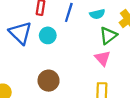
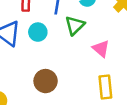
green triangle: (108, 36) -> (75, 25), moved

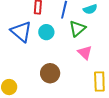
pink triangle: (101, 49) -> (85, 53), moved

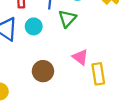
pink triangle: (85, 53) -> (80, 57), moved

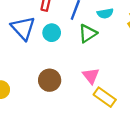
yellow rectangle: (98, 74) -> (105, 97), turned -60

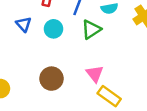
blue triangle: (23, 28) -> (24, 24), size x0.6

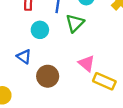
blue triangle: (24, 24) -> (24, 57), moved

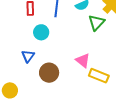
green triangle: (75, 23) -> (96, 23), moved
blue triangle: (24, 57) -> (28, 56), turned 32

